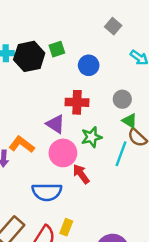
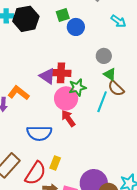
green square: (57, 49) -> (63, 15), moved
red cross: (77, 102) -> (61, 73), moved
pink circle: (63, 153) -> (66, 98), moved

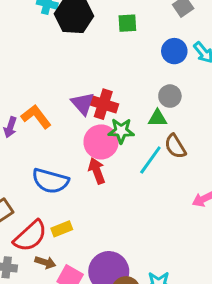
blue circle: (76, 27) -> (174, 51), moved
green triangle: (110, 74) -> (157, 118), moved, turned -48
yellow rectangle: (55, 163) -> (62, 229), turned 32

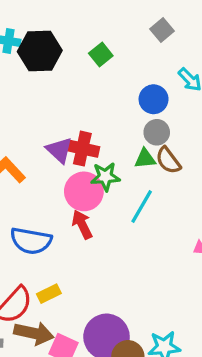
green square: (127, 23) -> (101, 54), turned -30
blue circle: (174, 51) -> (154, 99), moved
brown semicircle: (175, 146) -> (168, 160), moved
brown arrow: (45, 262) -> (34, 333), size x1.6

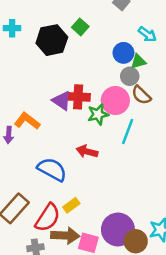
black hexagon: (40, 51) -> (52, 40), moved
green triangle: (145, 159) -> (138, 61), moved
pink circle: (84, 191) -> (115, 101), moved
red arrow: (82, 224) -> (87, 152), turned -40
blue semicircle: (31, 241) -> (52, 169), turned -152

